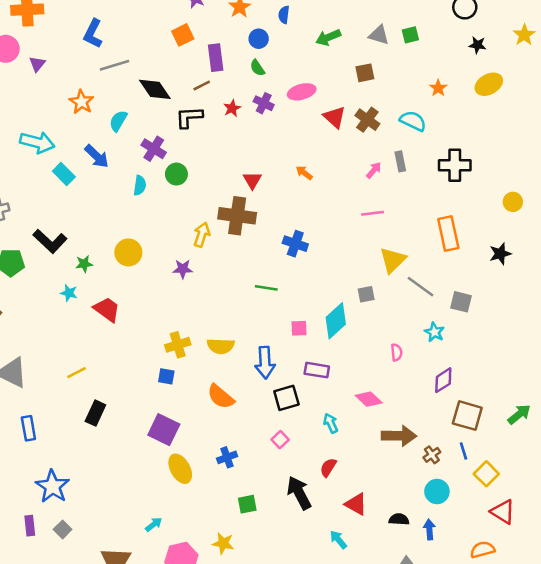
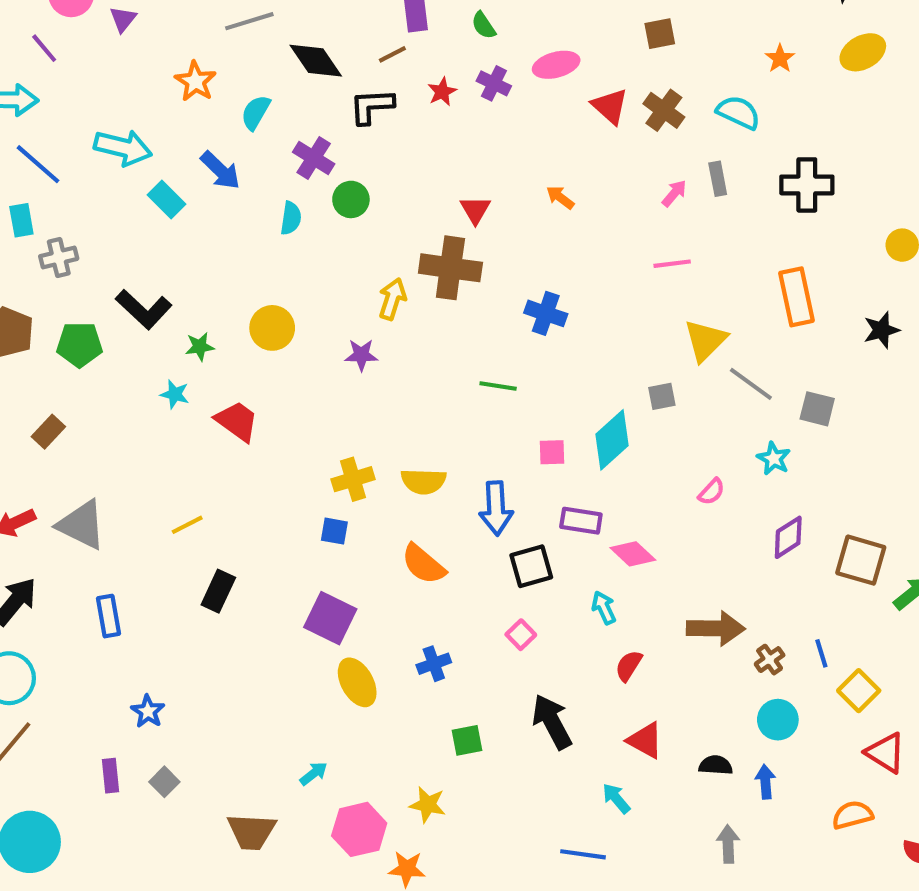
pink semicircle: (396, 352) -> (712, 492), turned 48
pink diamond: (369, 399) -> (633, 554), moved
brown square: (467, 416) -> (861, 560), moved
red semicircle: (328, 467) -> (629, 666), moved
blue star: (52, 486) -> (148, 711), size x0.6

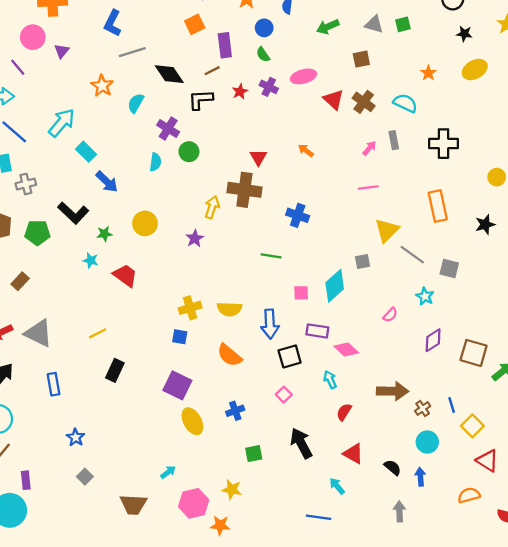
cyan arrow: (123, 148) -> (62, 123), turned -64
blue arrow: (220, 170) -> (107, 182), moved
purple star: (361, 355) -> (195, 238), turned -30
black semicircle: (716, 765) -> (393, 467), turned 36
purple rectangle: (111, 776) -> (26, 480), moved

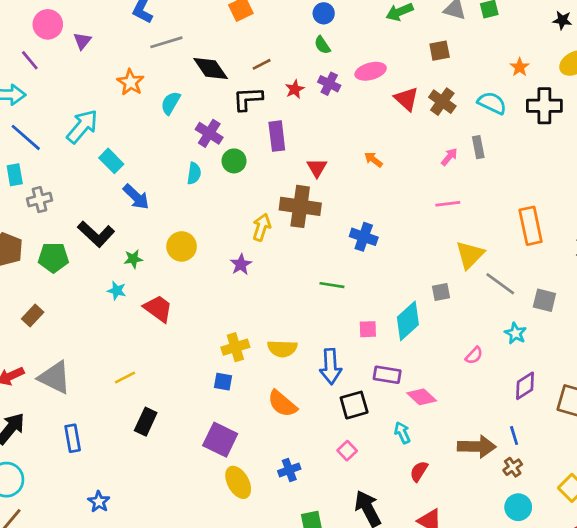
purple rectangle: (225, 45) -> (277, 136), moved
black cross: (443, 144) -> (544, 106), moved
blue line: (452, 405) -> (514, 435), moved

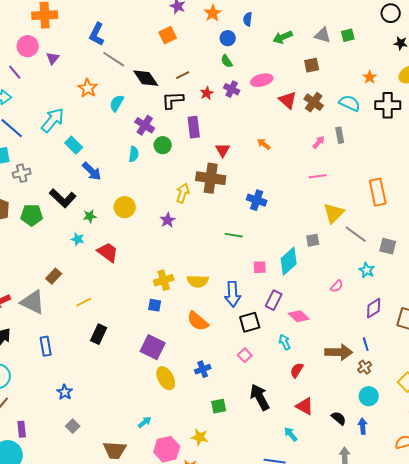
gray line: (166, 42) -> (114, 59), turned 50
brown rectangle: (33, 315) -> (54, 276), moved
purple rectangle: (387, 375) -> (274, 300), turned -72

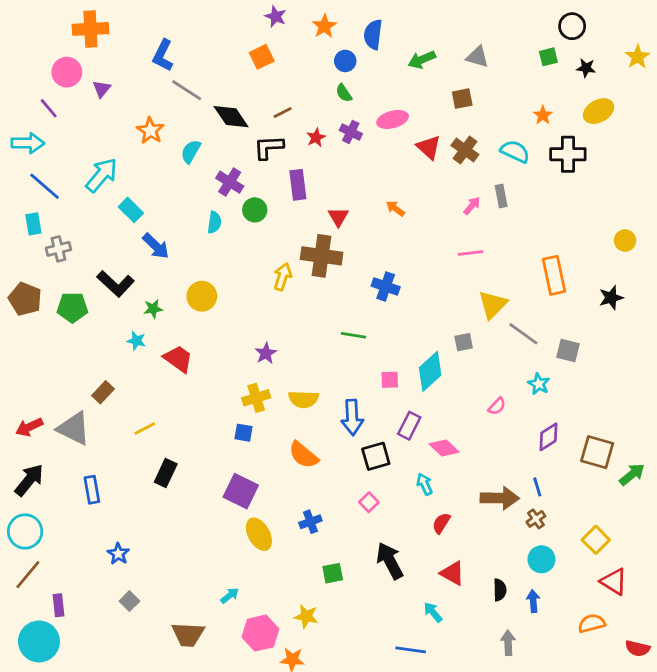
blue semicircle: (248, 19) -> (373, 35), size x1.5
green square: (348, 35) -> (548, 57), moved
purple star: (168, 220) -> (266, 353), moved
black semicircle: (339, 418) -> (500, 590), turned 49

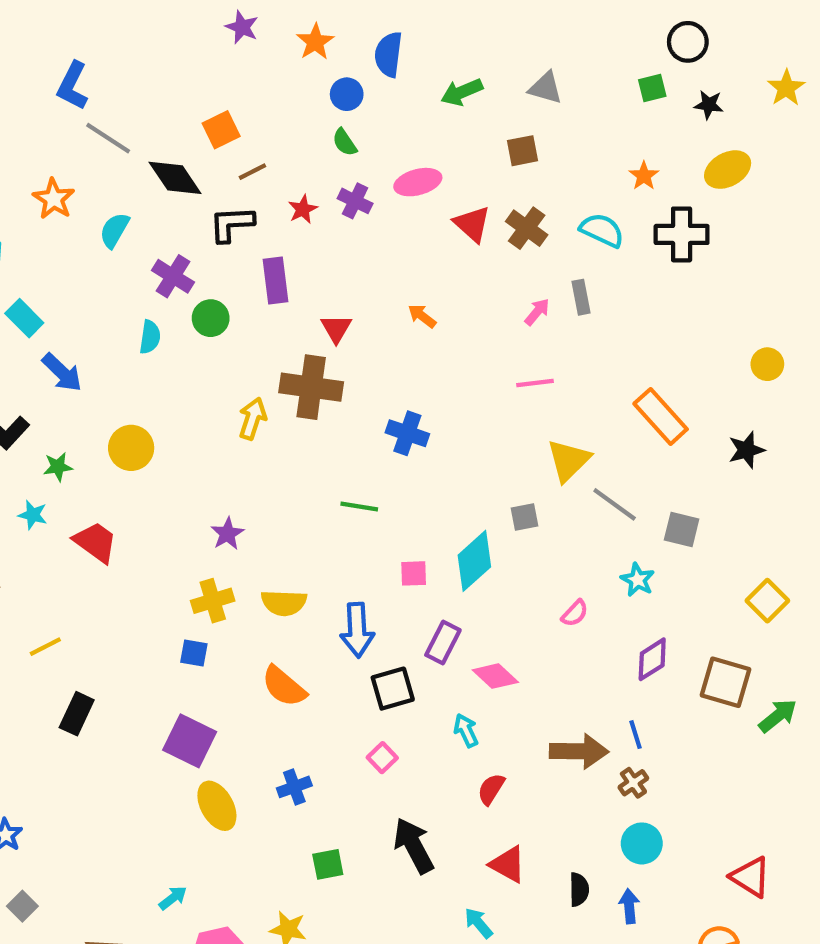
orange square: (262, 57) -> (221, 130), moved
orange rectangle: (554, 275) -> (661, 416), turned -30
yellow square: (596, 540) -> (767, 601), moved

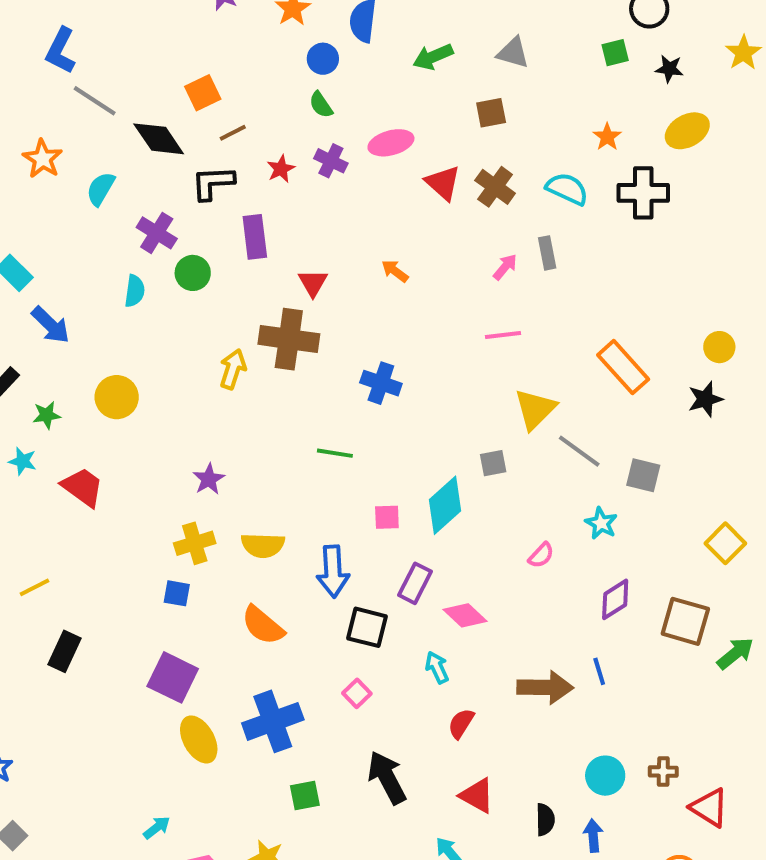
yellow circle: (767, 364) -> (719, 347), moved
black square: (393, 689) -> (367, 627), turned 30
brown cross: (633, 783) -> (663, 772), moved, turned 36
blue cross: (294, 787) -> (273, 721), size x1.8

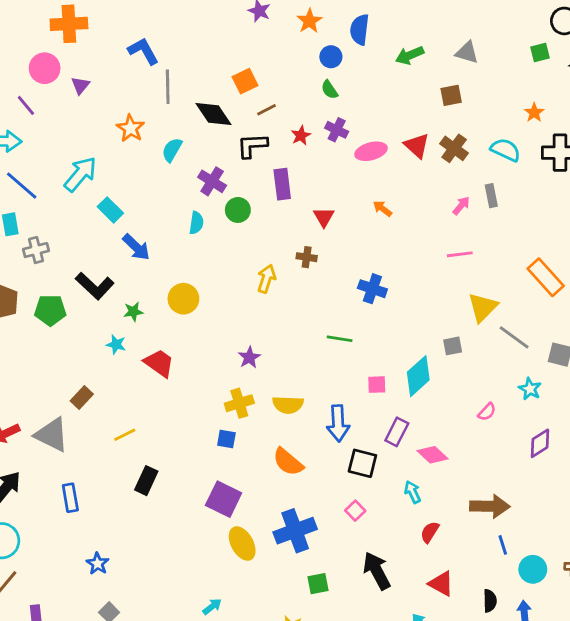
blue L-shape: (61, 51) -> (143, 51), turned 124
gray line: (95, 101) -> (168, 87), turned 56
pink ellipse: (391, 143) -> (371, 151), moved
brown cross: (289, 339) -> (307, 257), size x0.5
blue line: (599, 671) -> (503, 545), moved

